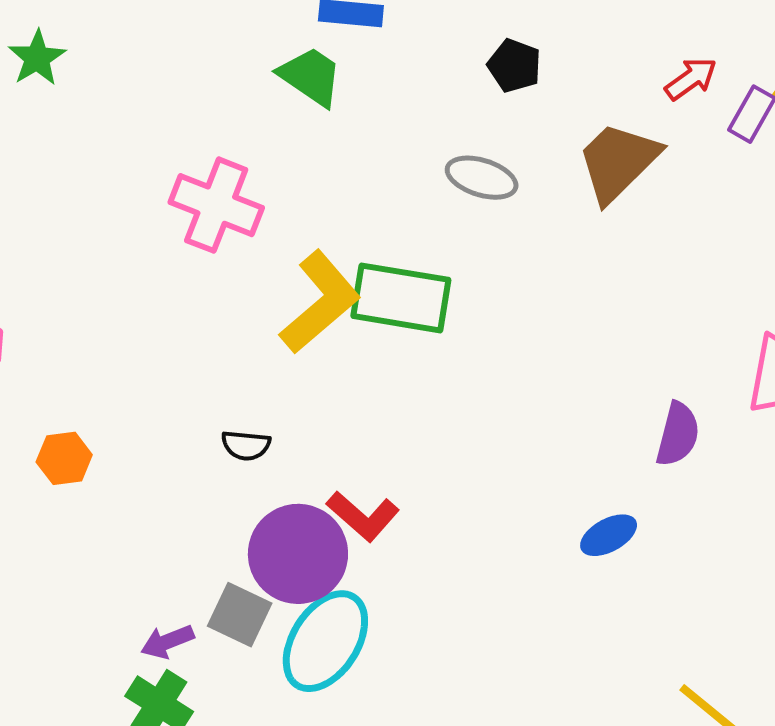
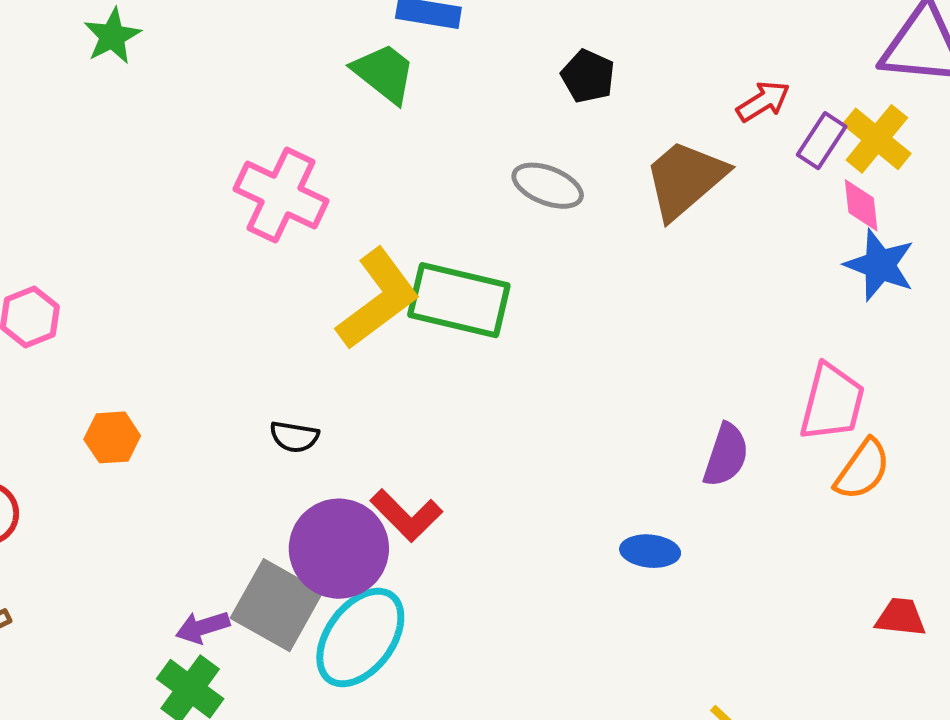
blue ellipse: (609, 535) -> (650, 551), turned 30
gray square: (240, 615) -> (277, 605), size x1.4

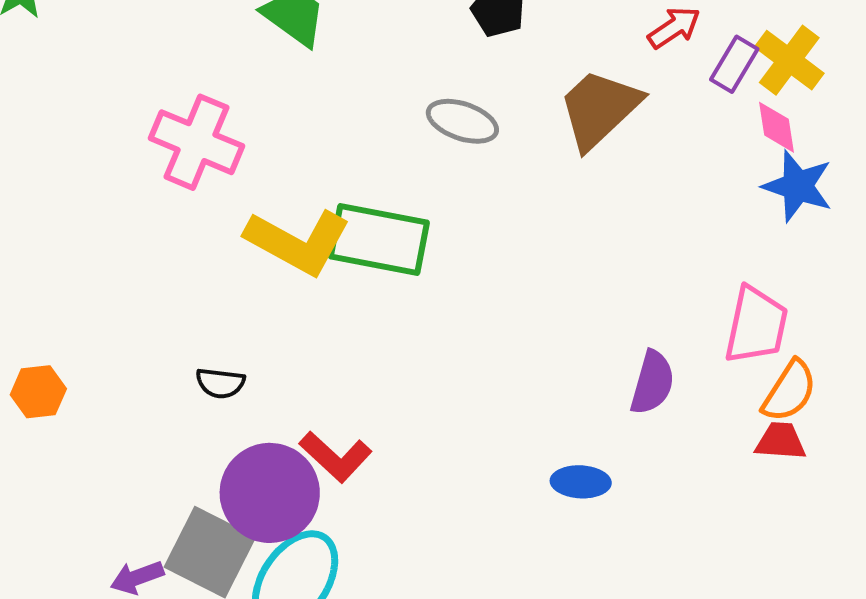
yellow L-shape: (378, 299) -> (298, 242), turned 68
red trapezoid: (901, 617) -> (781, 441), moved

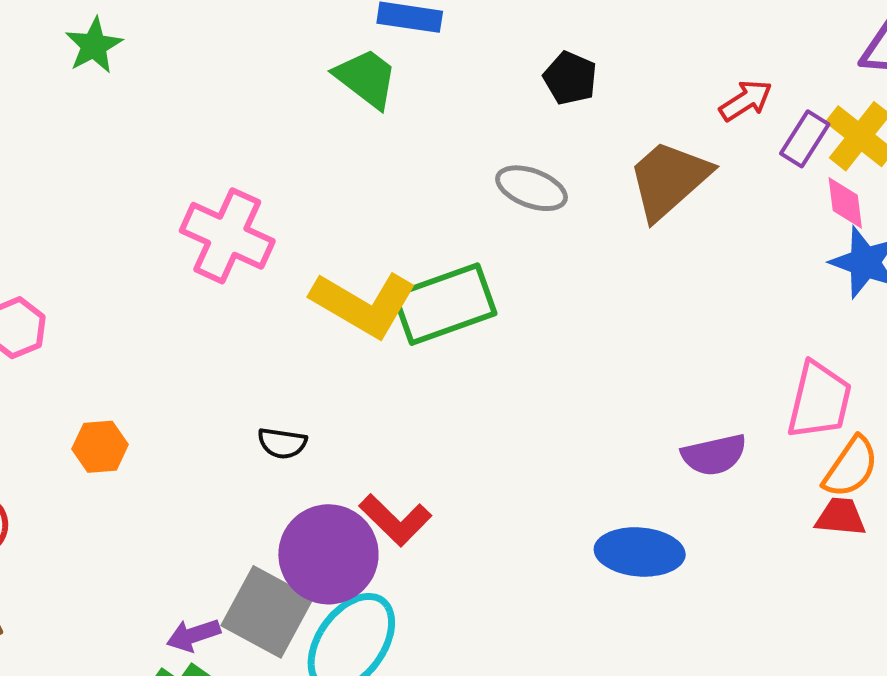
pink cross: (196, 142) -> (227, 236), moved
green rectangle: (379, 240) -> (445, 304), turned -32
purple semicircle: (652, 383) -> (714, 455), turned 60
blue ellipse: (581, 482) -> (640, 552), size x1.5

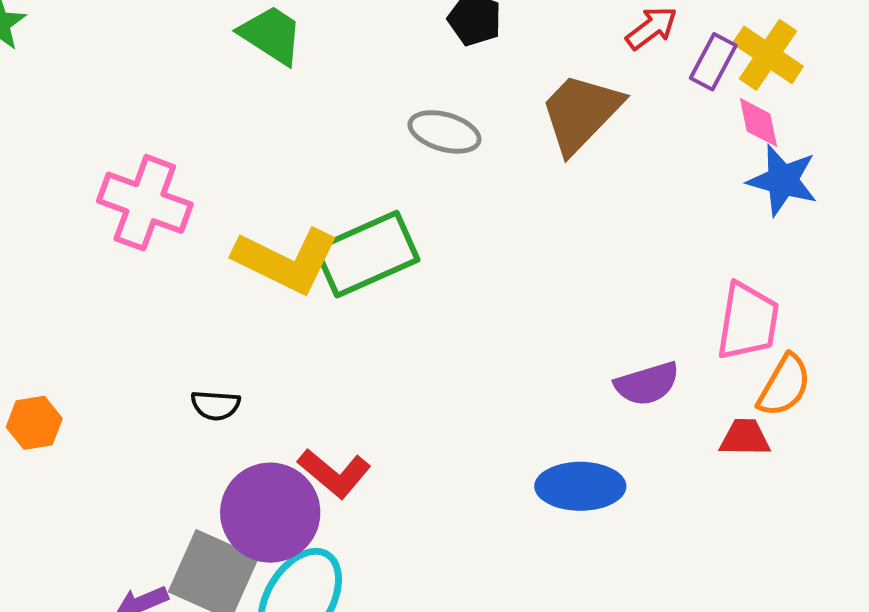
red trapezoid: (841, 517) -> (745, 438), moved

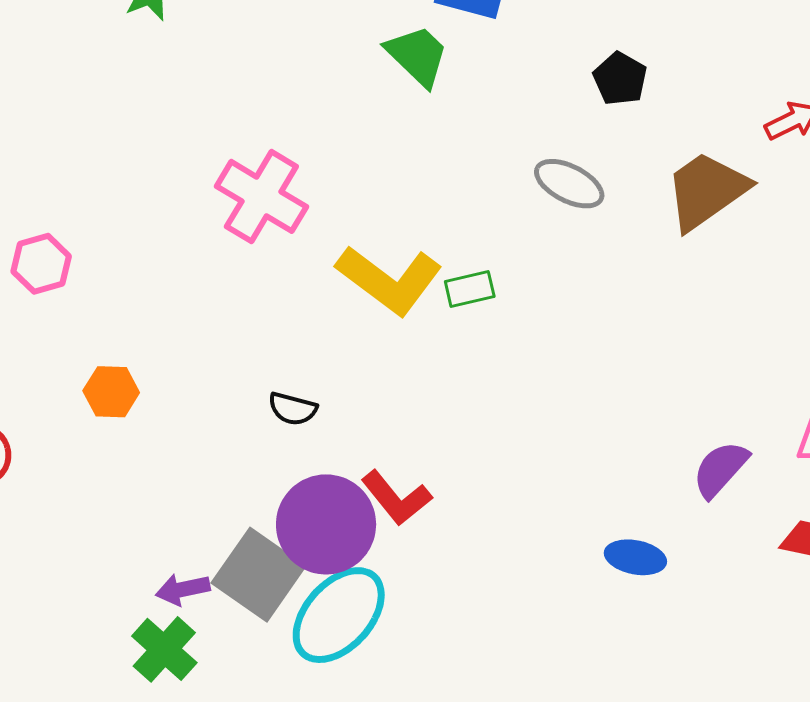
green rectangle: (367, 254) -> (470, 289), size x0.5
purple semicircle: (647, 384) -> (720, 469), turned 138
blue ellipse: (580, 486) -> (635, 557), size x0.7

